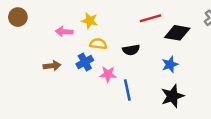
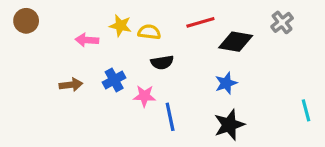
yellow semicircle: (98, 44) -> (149, 32), moved
black semicircle: (131, 50) -> (162, 62), moved

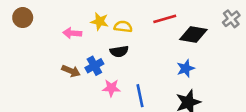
black semicircle: (162, 62) -> (119, 51), moved
brown arrow: (71, 85) -> (71, 71), moved, turned 30
pink star: (144, 96) -> (111, 88), moved

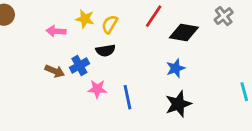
red line: (165, 19) -> (154, 16), turned -40
yellow semicircle: (123, 27) -> (110, 24), turned -66

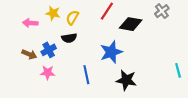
blue star: (176, 68) -> (111, 52), moved, size x1.5
pink star: (97, 89) -> (48, 73), moved
black star: (178, 104) -> (126, 80), turned 30

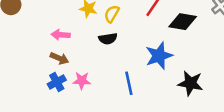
pink arrow: (30, 23) -> (61, 35), moved
blue cross: (49, 50) -> (57, 82), moved
black star: (126, 80) -> (190, 83), moved

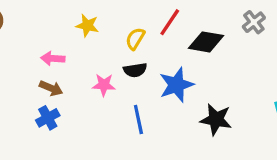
yellow semicircle: (112, 14) -> (135, 39), moved
black semicircle: (108, 39) -> (135, 70), moved
pink star: (82, 81) -> (104, 85), moved

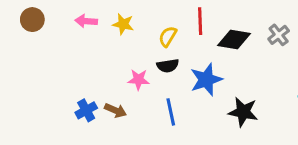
red line: (170, 22) -> (200, 21), turned -36
gray cross: (254, 22) -> (279, 35), moved
pink arrow: (53, 58) -> (86, 21), moved
brown arrow: (51, 88) -> (115, 110), moved

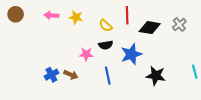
yellow semicircle: (168, 36) -> (106, 26), turned -80

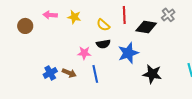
brown circle: (16, 14) -> (25, 26), moved
gray cross: (179, 25) -> (168, 15), moved
blue line: (108, 76) -> (95, 74), moved

